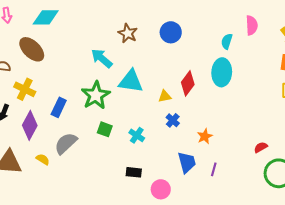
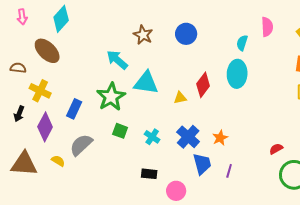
cyan diamond: (46, 17) -> (61, 19), turned -48
blue cross: (173, 120) -> (188, 137), moved, size x1.6

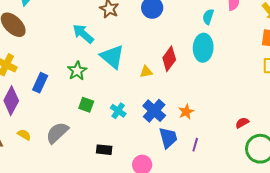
cyan triangle: (146, 83) -> (112, 57), turned 32
green star: (111, 97) -> (77, 71), size x0.7
gray semicircle: (81, 145) -> (57, 133), moved
black rectangle: (149, 174) -> (104, 150), moved

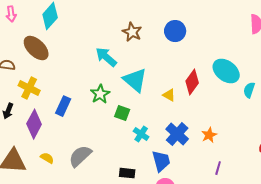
cyan semicircle: (208, 17) -> (249, 90), moved
cyan ellipse: (203, 48) -> (226, 71), turned -56
yellow triangle: (146, 72) -> (169, 95), turned 40
green square: (86, 105) -> (122, 113), moved
blue trapezoid: (168, 138) -> (161, 161), moved

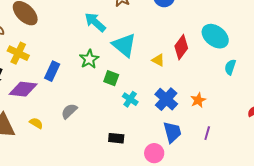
cyan semicircle: (249, 90) -> (230, 67), moved
purple diamond: (34, 124) -> (23, 89), turned 68
gray semicircle: (80, 156) -> (69, 111), moved, size x0.7
blue trapezoid: (161, 161) -> (172, 132), moved

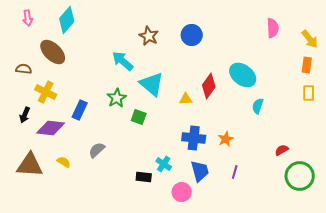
yellow triangle: (158, 60) -> (186, 99), turned -32
cyan cross: (130, 99) -> (164, 164), moved
blue cross: (166, 99) -> (194, 138), turned -35

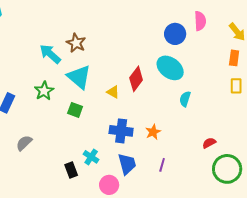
blue circle: (192, 35) -> (175, 34), moved
brown star: (149, 36) -> (76, 43), moved
yellow triangle: (186, 99) -> (113, 92), turned 32
green square: (139, 117) -> (75, 110), moved
black rectangle: (144, 177) -> (71, 170), turned 63

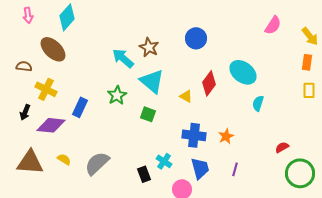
pink semicircle: (200, 21) -> (273, 25), turned 36
blue circle: (175, 34) -> (196, 38), moved
gray semicircle: (24, 143) -> (97, 163), moved, size x1.5

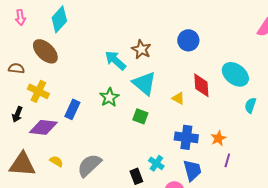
red diamond: (209, 83) -> (201, 85), turned -40
purple line: (235, 169) -> (227, 160), moved

